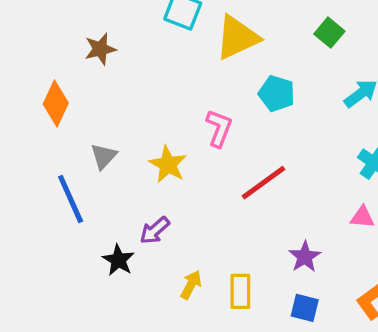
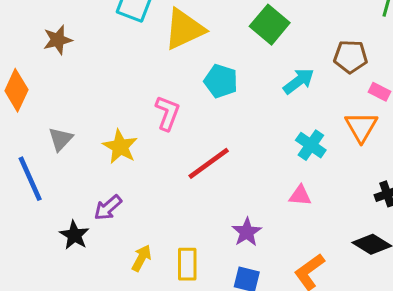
green square: (329, 33) -> (270, 25), size x1.4

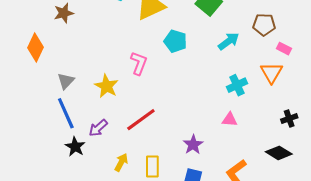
cyan cross: (311, 145) -> (237, 85), turned 30
red line: (209, 163) -> (141, 120), moved
blue line: (30, 179) -> (66, 113), moved

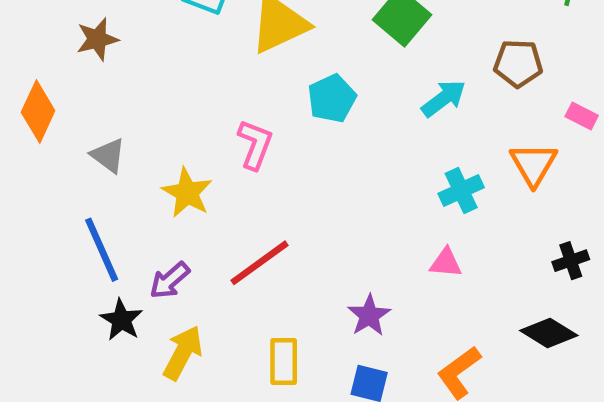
cyan pentagon: (175, 41) -> (332, 98), turned 30
pink rectangle: (284, 49) -> (582, 116), moved
gray triangle: (66, 81) -> (108, 155), moved, turned -36
yellow arrow: (121, 162) -> (183, 353), moved, size x1.4

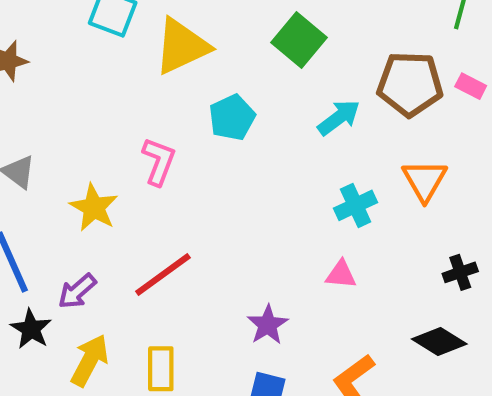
brown pentagon: (518, 63) -> (410, 84), size x1.4
pink rectangle: (582, 116) -> (471, 86), moved
yellow rectangle: (284, 361) -> (161, 369), moved

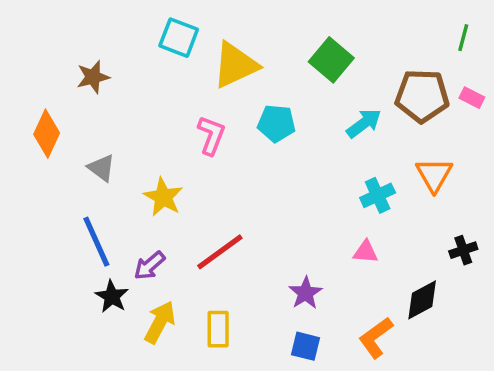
cyan pentagon: (232, 117) -> (276, 123), turned 30
pink L-shape: (159, 161) -> (211, 135), moved
black diamond: (439, 342) -> (422, 300), moved, turned -60

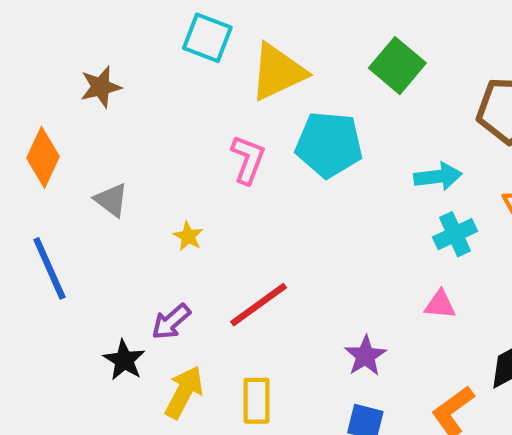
cyan pentagon: (276, 123) -> (329, 145), size x1.4
cyan arrow: (364, 123) -> (438, 177), moved, turned 30
yellow star: (163, 197) -> (188, 236), size x0.6
blue line: (96, 242) -> (49, 268), moved

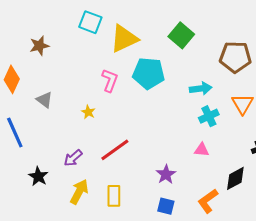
yellow star: (188, 236) -> (88, 112), moved
black star: (124, 360) -> (38, 176), moved

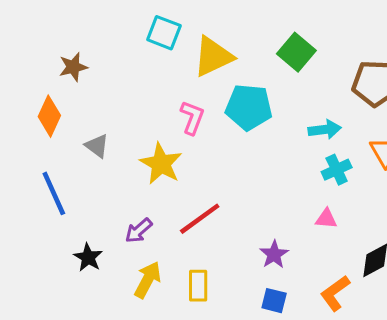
brown star: (39, 46) -> (73, 67), moved
yellow star: (88, 112) -> (161, 164), size x2.0

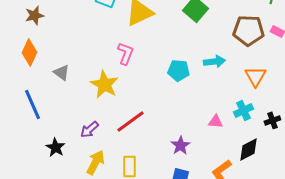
brown star: (73, 67) -> (34, 15), moved
cyan pentagon: (249, 107) -> (178, 70), moved, size x0.7
cyan cross: (337, 170) -> (243, 110), moved

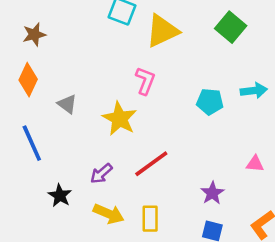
yellow arrow: (95, 162) -> (109, 214), turned 85

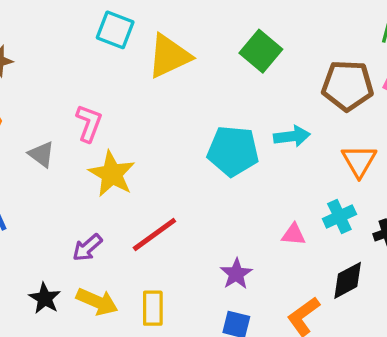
pink L-shape: (145, 81) -> (89, 123), moved
cyan pentagon: (210, 102) -> (233, 151), size x1.4
black star: (60, 195) -> (45, 298), moved

